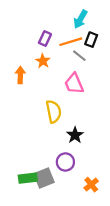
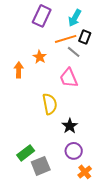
purple rectangle: (45, 39) -> (42, 16), moved, size x1.5
purple circle: (65, 162) -> (74, 151), moved
green rectangle: (28, 178) -> (26, 153), moved, turned -30

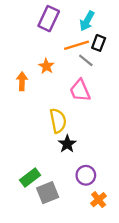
black star: (70, 126) -> (67, 144), moved

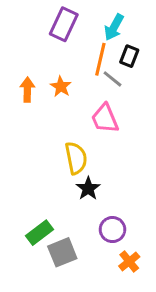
orange line: (77, 45) -> (100, 59), turned -60
orange arrow: (22, 81) -> (27, 90), moved

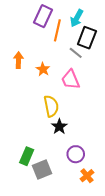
black rectangle: (129, 56) -> (87, 38), size x1.5
orange line: (100, 59) -> (57, 30), moved
orange star: (61, 87) -> (43, 69), moved
green rectangle: (39, 233) -> (27, 156), turned -30

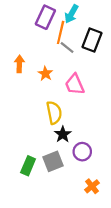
cyan arrow: (77, 18) -> (71, 14), moved
gray line: (76, 53) -> (67, 48), moved
purple circle: (76, 154) -> (82, 152), moved
gray square: (42, 170) -> (53, 161), moved

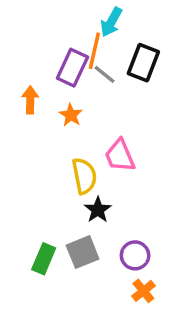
purple rectangle: (45, 17) -> (72, 68), moved
pink trapezoid: (75, 84) -> (120, 156), moved
purple circle: (82, 152) -> (135, 255), moved

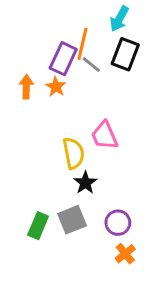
cyan arrow: (111, 22) -> (119, 19), moved
orange star: (71, 115) -> (56, 87), moved

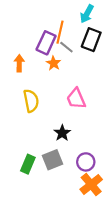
orange star: (56, 87) -> (54, 63), moved
yellow semicircle: (74, 153) -> (31, 101), moved
orange cross: (125, 254) -> (91, 184), size x1.5

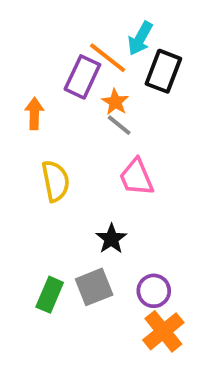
cyan arrow: (87, 14) -> (140, 38), moved
orange line: (60, 32) -> (108, 58), turned -65
gray line: (66, 47) -> (119, 125), moved
orange star: (54, 63) -> (115, 102), moved

